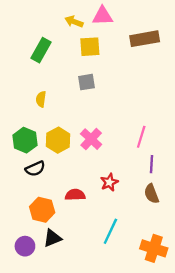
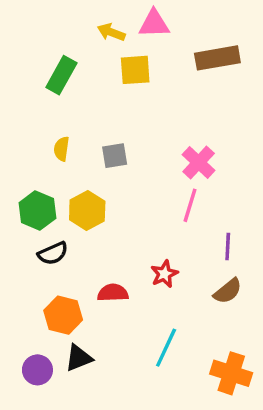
gray square: (87, 82) -> (115, 156), moved
pink line: (141, 137) -> (190, 205), moved
pink cross: (91, 139) -> (199, 163), moved
brown semicircle: (151, 194) -> (228, 291), turned -108

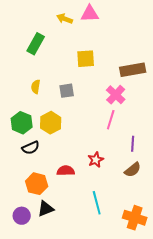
brown rectangle: (217, 58) -> (133, 70), moved
yellow square: (135, 70) -> (86, 59), moved
cyan line: (166, 348) -> (97, 203), turned -40

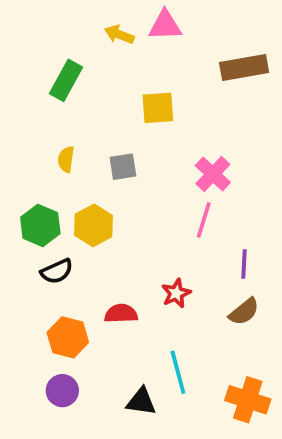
brown rectangle: (133, 70) -> (244, 68), moved
black triangle: (46, 209) -> (141, 402), moved, turned 30
purple circle: (22, 216) -> (62, 391), moved

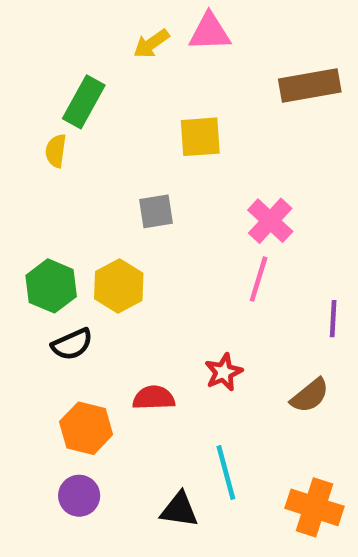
yellow arrow: (119, 34) -> (151, 44), turned -56
yellow semicircle: (66, 159) -> (56, 151), moved
purple line: (244, 264) -> (333, 319), moved

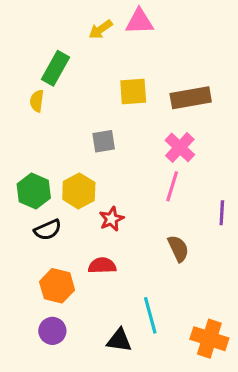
brown rectangle: (310, 86) -> (191, 98), moved
red star: (224, 372) -> (111, 219), moved
brown semicircle: (310, 396) -> (178, 248), moved, turned -76

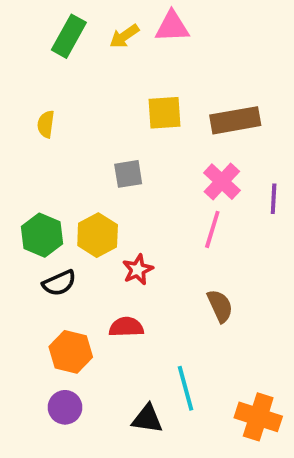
green rectangle: (55, 68) -> (69, 36), moved
purple line: (222, 213) -> (274, 199), moved

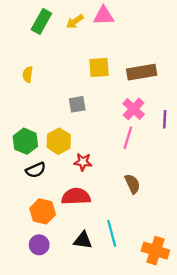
red star: (138, 270) -> (83, 162), turned 30
red semicircle: (126, 327) -> (76, 196), size x1.4
black triangle: (147, 419) -> (83, 240), moved

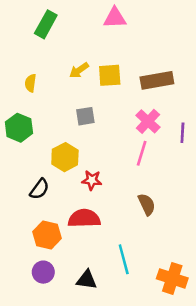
yellow arrow: (75, 21) -> (79, 70), moved
green hexagon: (25, 141) -> (19, 128), moved
black semicircle: (36, 170) -> (39, 189), turned -30
black triangle: (83, 240) -> (87, 280), moved

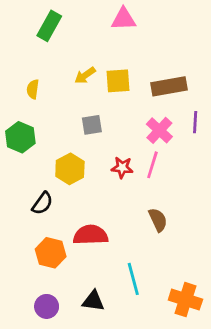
purple line: (182, 133) -> (195, 122), moved
red star: (92, 180) -> (122, 168), moved
purple circle: (43, 272) -> (47, 306), moved

